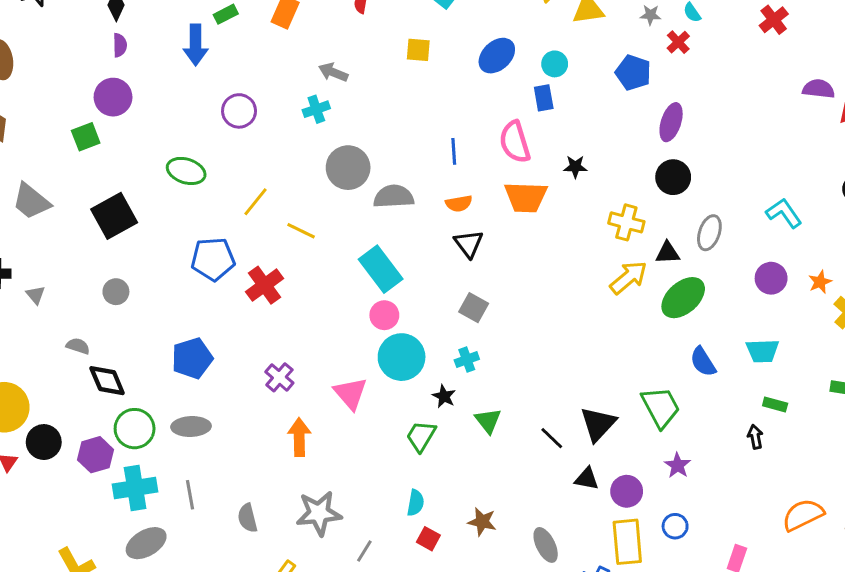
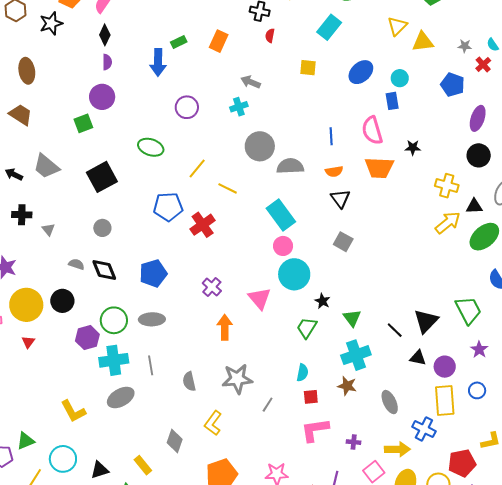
cyan cross: (467, 360) -> (356, 355), moved, size x1.8
black diamond: (107, 381) -> (104, 270), moved
black circle: (44, 442) -> (62, 301), moved
red square: (428, 539) -> (311, 397), turned -35

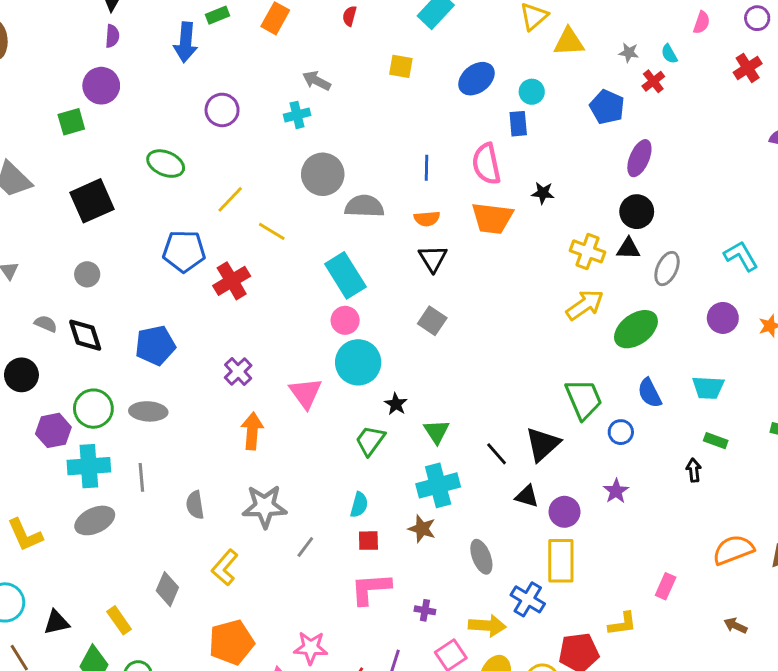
black triangle: (474, 206) -> (628, 249), moved
green trapezoid: (468, 310) -> (584, 399), moved
blue circle: (477, 390) -> (621, 432), moved

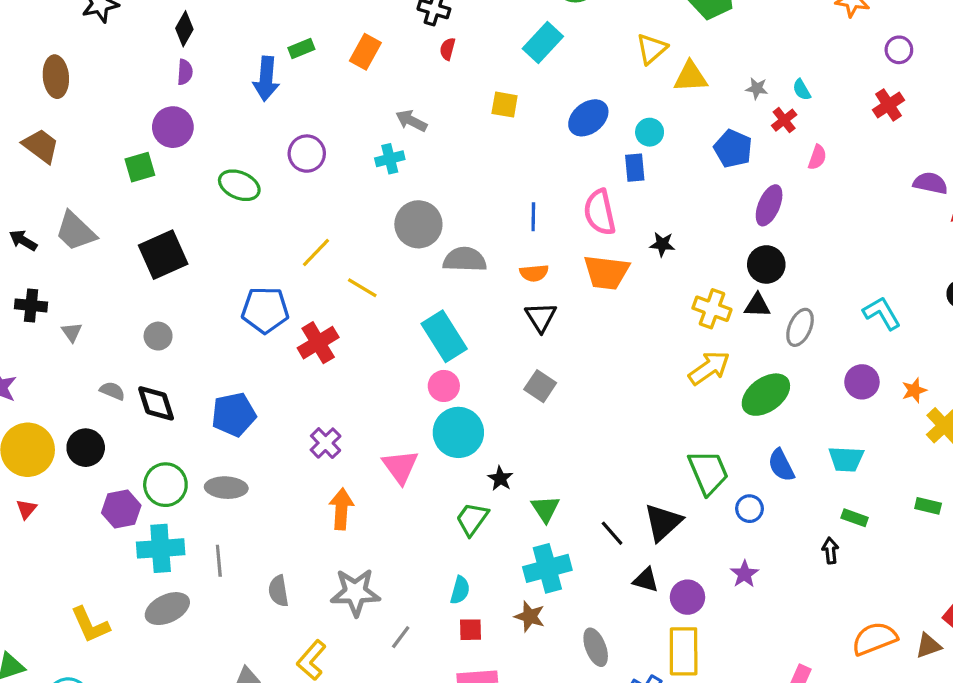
pink semicircle: (702, 22) -> (817, 157), moved
green ellipse: (166, 164) -> (239, 185), moved

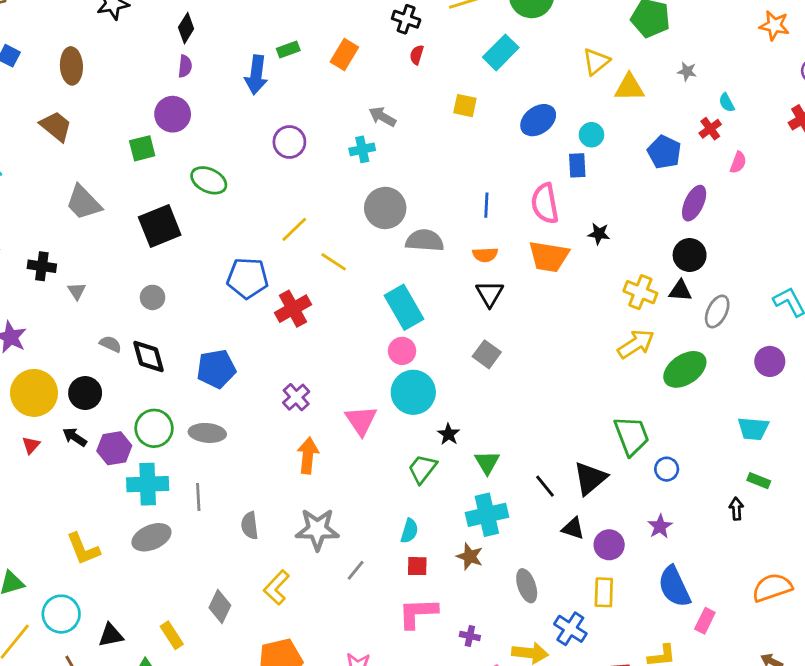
gray star: (757, 88) -> (687, 71), moved
green ellipse: (239, 185) -> (209, 180), moved
black arrow: (23, 240) -> (75, 437), moved
blue semicircle: (781, 465) -> (674, 587), moved, size x1.4
yellow rectangle: (684, 651) -> (604, 592), size x0.7

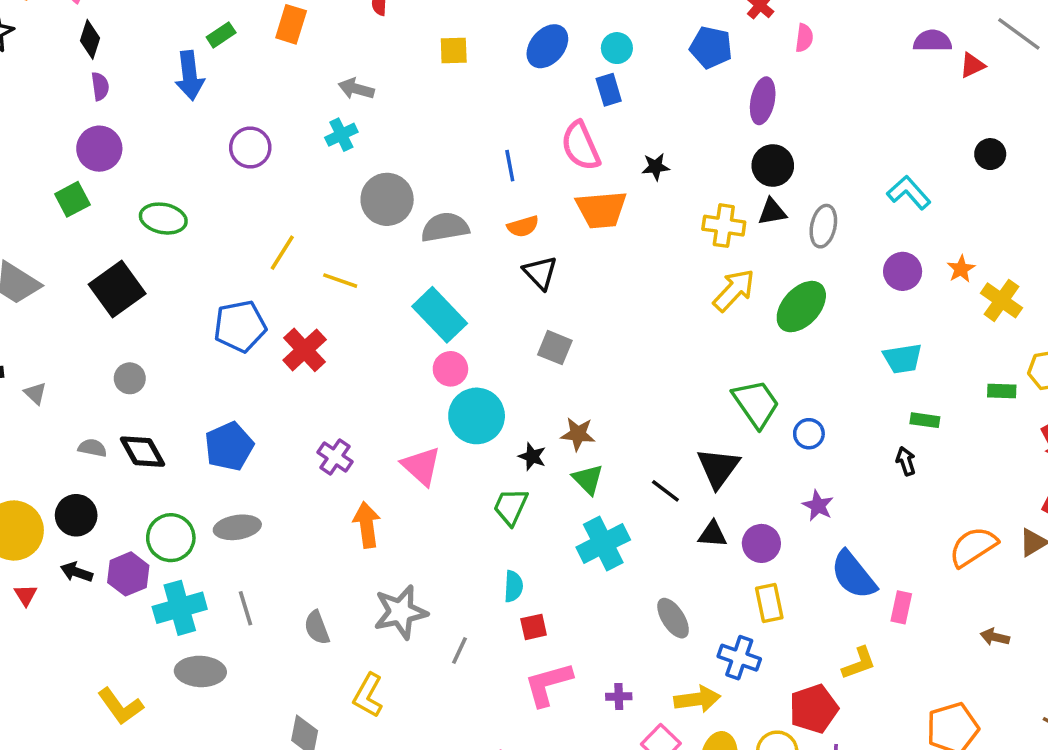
gray ellipse: (151, 537) -> (200, 671), turned 39
brown star: (470, 556) -> (578, 434), moved

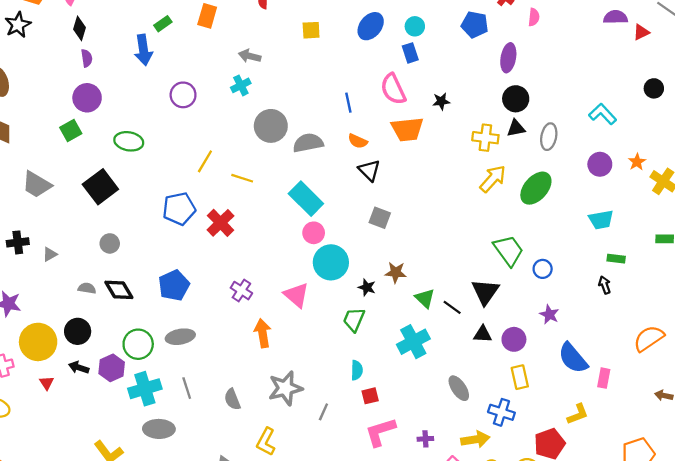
orange semicircle: (523, 226) -> (358, 141), turned 42
gray triangle: (35, 393) -> (50, 254), turned 49
green triangle: (588, 479) -> (425, 298), moved

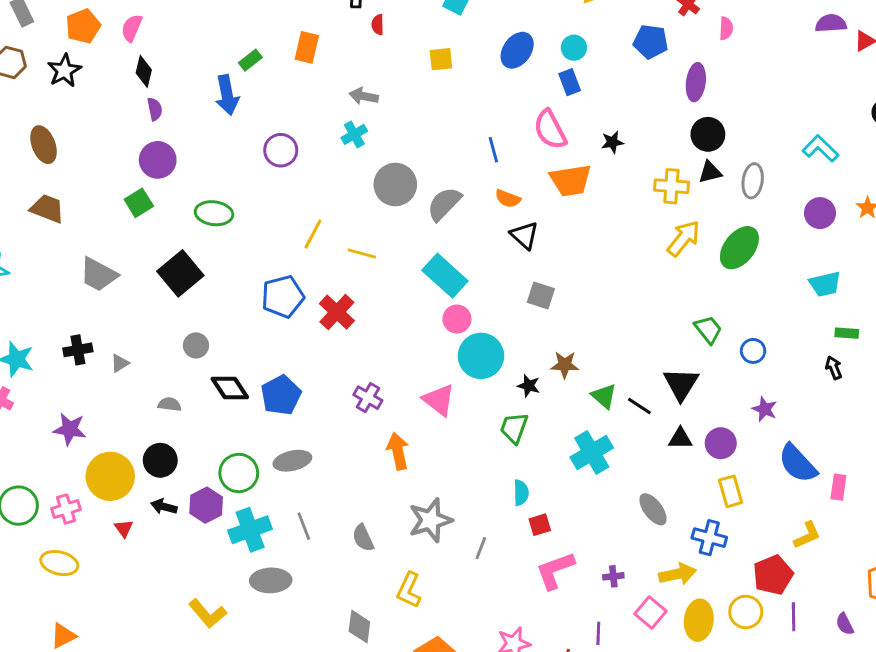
gray semicircle: (308, 143) -> (444, 204), turned -32
green trapezoid: (509, 250) -> (708, 329), size x0.7
black diamond: (119, 290) -> (230, 388), moved

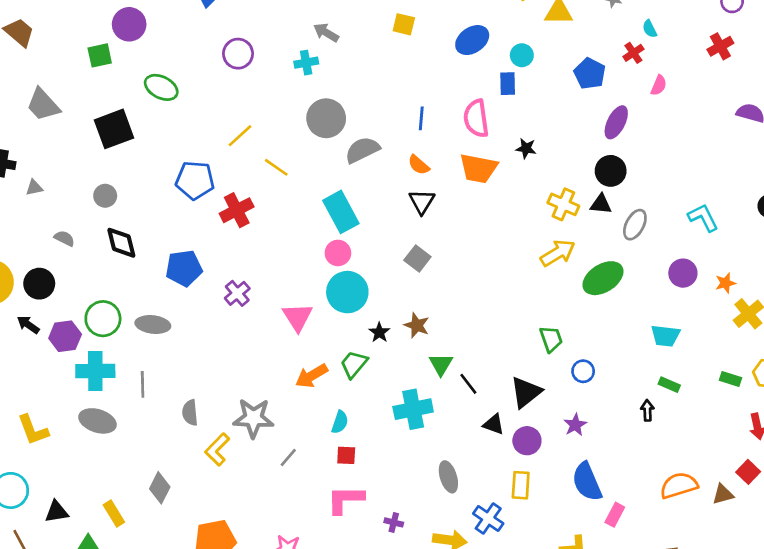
black triangle: (681, 384) -> (526, 392), moved
blue pentagon: (281, 395) -> (184, 268), moved
orange arrow: (398, 451) -> (312, 376), moved, turned -128
yellow L-shape: (409, 590) -> (217, 449), moved

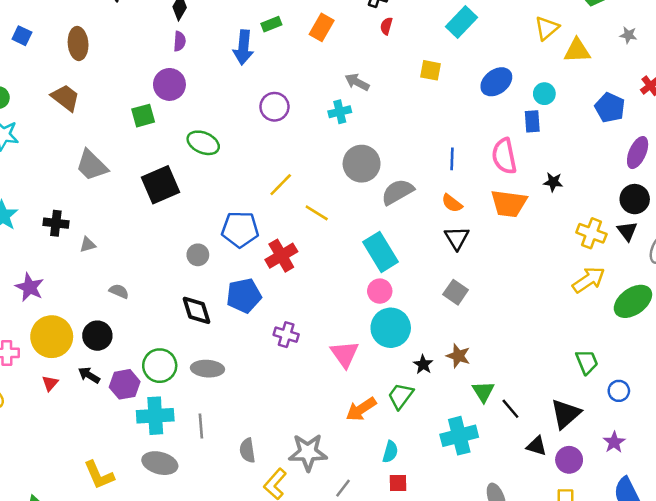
gray circle: (105, 196) -> (198, 255), moved
black triangle: (601, 204) -> (627, 231), turned 50
black diamond: (121, 243) -> (196, 310), moved
blue pentagon: (184, 268) -> (244, 296), moved
purple cross: (237, 293) -> (286, 335), turned -30

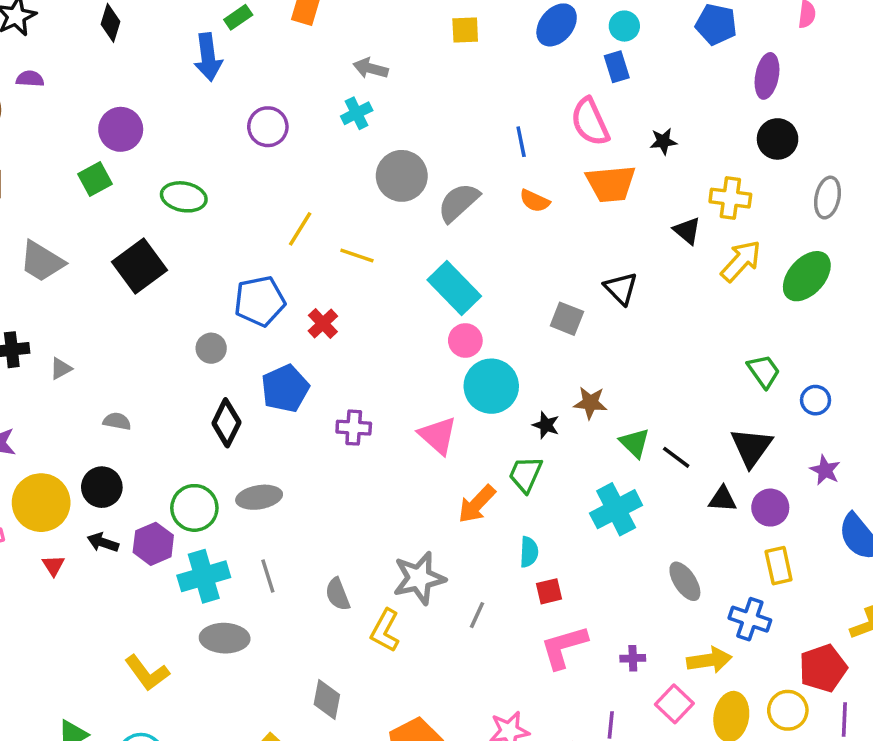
purple semicircle: (180, 41) -> (30, 79), moved, turned -78
black triangle: (627, 231) -> (687, 231), moved
black triangle: (457, 238) -> (621, 288), moved
red cross: (281, 256) -> (323, 324), size x0.7
black diamond: (196, 310) -> (226, 423), turned 56

